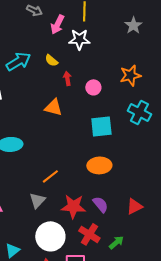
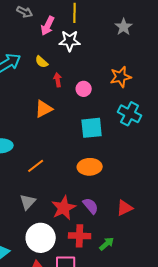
orange triangle: (53, 107) -> (44, 109), turned -42
orange line: (50, 176) -> (36, 166), moved
red star: (73, 206) -> (64, 208), turned -30
red cross: (89, 234) -> (80, 236), turned -30

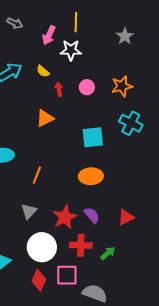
gray arrow: (25, 12) -> (15, 23), moved
pink circle: (84, 89) -> (87, 87), moved
orange line: (36, 166) -> (37, 175), turned -30

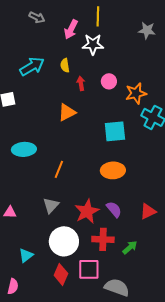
gray star: (125, 36) -> (147, 30), turned -30
yellow semicircle: (43, 71) -> (65, 65), turned 40
orange star: (122, 86) -> (136, 93), moved

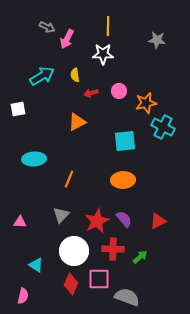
pink arrow: (71, 29) -> (67, 39), moved
red arrow: (81, 83) -> (91, 93), turned -96
cyan triangle: (26, 255) -> (36, 265), turned -49

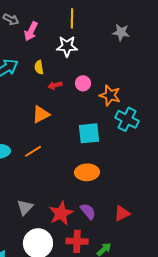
orange star: (146, 103) -> (110, 95), turned 30
orange line: (69, 179) -> (33, 151), moved, turned 36

